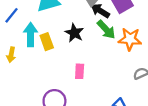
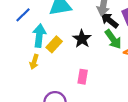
yellow rectangle: (47, 42) -> (54, 44), turned 56
yellow arrow: (11, 55) -> (34, 62), moved

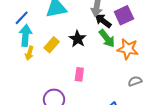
cyan arrow: (39, 36) -> (26, 35), moved
yellow arrow: (34, 62) -> (29, 53), moved

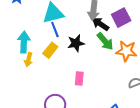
blue line: (22, 18) -> (55, 29), moved, turned -63
black star: (78, 39) -> (76, 43), turned 30

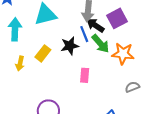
blue line: (55, 29) -> (84, 34), moved
cyan arrow: (24, 42) -> (15, 29), moved
pink rectangle: (79, 79) -> (85, 75), moved

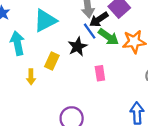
black arrow: (95, 25) -> (99, 19), turned -54

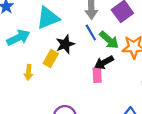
black arrow: (99, 19) -> (104, 62), moved
cyan arrow: (17, 43) -> (18, 38), turned 70
black star: (78, 47) -> (65, 44), moved

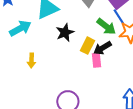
blue line: (91, 32) -> (119, 17), moved
yellow rectangle: (51, 59) -> (87, 46), moved

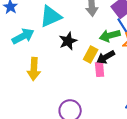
green arrow: (106, 26) -> (110, 36), turned 126
yellow arrow: (31, 61) -> (34, 69), size x1.5

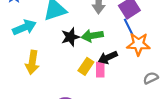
green arrow: (110, 36) -> (92, 36), moved
yellow rectangle: (91, 55) -> (86, 66), moved

